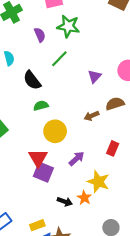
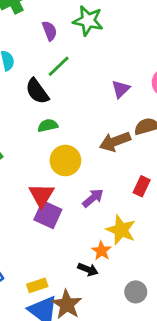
green line: (59, 59) -> (59, 66), moved
brown arrow: (92, 116) -> (115, 142), size x1.5
black arrow: (65, 202) -> (88, 269), moved

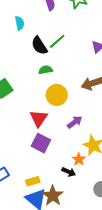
green line: (59, 66) -> (57, 41), moved
purple square: (48, 215) -> (41, 143), moved

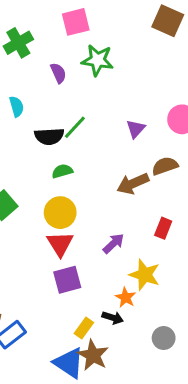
black semicircle: (39, 46) -> (49, 136), turned -54
yellow circle: (57, 95) -> (60, 213), moved
purple square: (41, 143) -> (67, 280), turned -36
yellow rectangle: (33, 181) -> (84, 328), moved, turned -32

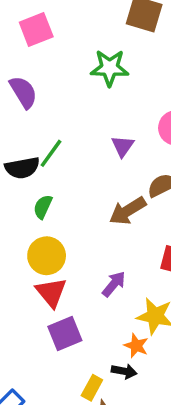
green star: (98, 60) -> (110, 68), moved
purple semicircle: (58, 73) -> (23, 92), size x1.4
green semicircle: (62, 171) -> (43, 207), turned -42

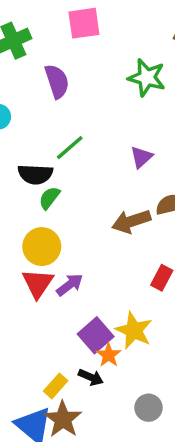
black semicircle: (22, 168) -> (35, 174), moved
purple arrow: (114, 284) -> (70, 285), moved
purple square: (65, 334) -> (96, 335), moved, turned -32

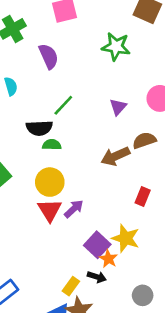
green semicircle: (49, 198) -> (52, 145), turned 60

